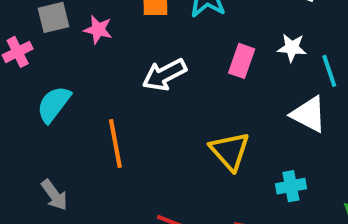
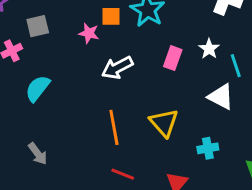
pink star: (98, 30) -> (89, 33), moved
white star: (292, 48) -> (209, 49), turned 30
orange line: (115, 144) -> (114, 127), moved

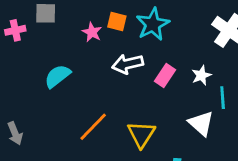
white arrow: (117, 68) -> (128, 64), moved
cyan semicircle: (38, 88) -> (57, 76), moved
orange line: (114, 127) -> (93, 127), turned 40

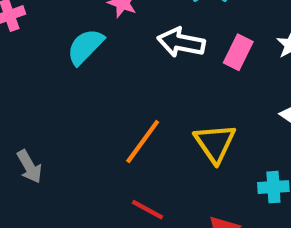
white arrow: (128, 64) -> (181, 42), turned 32
cyan semicircle: (57, 76) -> (85, 47), moved

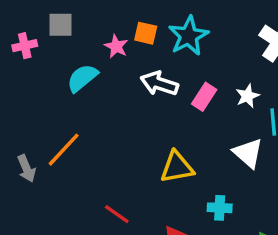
orange line: (143, 142) -> (64, 150), moved
yellow triangle: (215, 143) -> (177, 167), turned 48

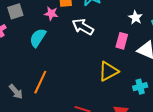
white arrow: (159, 84) -> (83, 27), turned 30
pink rectangle: (204, 97) -> (122, 41), moved
gray arrow: (26, 169) -> (16, 92), moved

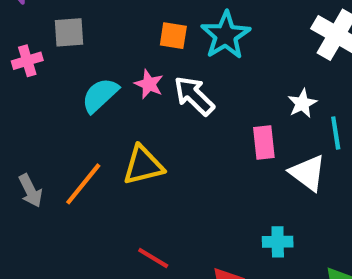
pink star: (51, 13) -> (149, 84), moved
pink rectangle: (122, 41) -> (264, 143), turned -35
yellow triangle: (108, 71) -> (143, 165), moved

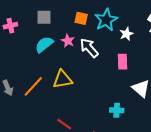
gray square: (69, 32) -> (44, 17), moved
white star: (302, 103) -> (126, 34), moved
pink rectangle: (264, 143) -> (123, 62), moved
cyan cross: (278, 242) -> (117, 110), moved

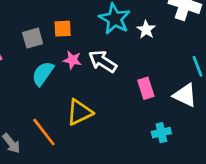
orange square: (81, 18) -> (63, 29), moved
pink rectangle: (123, 62) -> (146, 88), moved
orange line: (33, 86) -> (44, 132), turned -65

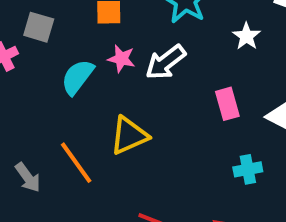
white star: (146, 30) -> (246, 36), moved
gray square: (33, 38) -> (39, 27), moved, turned 30
white arrow: (103, 61) -> (166, 62), turned -72

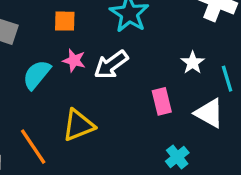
white star: (246, 36) -> (193, 63), moved
cyan cross: (248, 169) -> (177, 157), turned -30

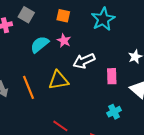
white arrow: (111, 65) -> (84, 61), moved

